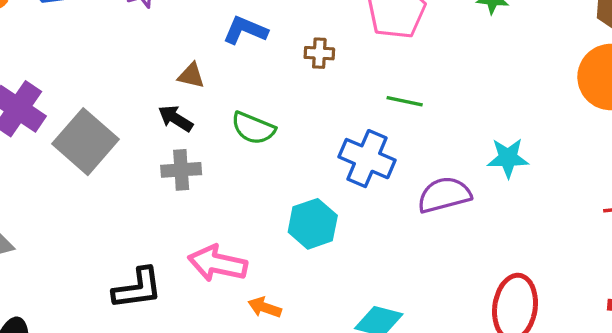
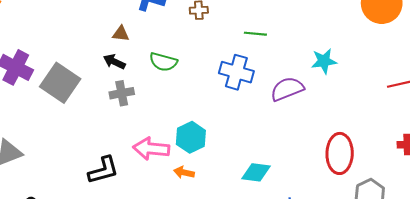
cyan hexagon: (313, 224) -> (191, 137), moved

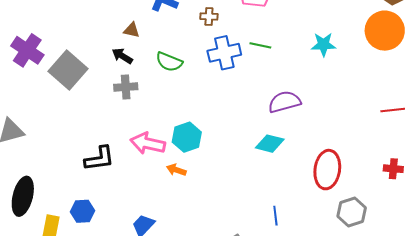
cyan star: (324, 61) -> (323, 44), moved
blue cross: (236, 72) -> (224, 53), moved, turned -36
cyan diamond: (256, 172) -> (270, 144), moved

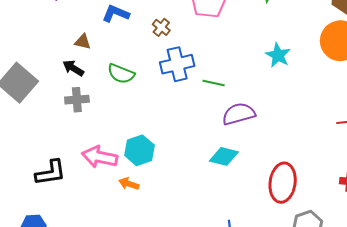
brown cross: (209, 16) -> (161, 27), turned 36
cyan star: (323, 44) -> (278, 55), turned 30
green line: (260, 45) -> (214, 83), moved

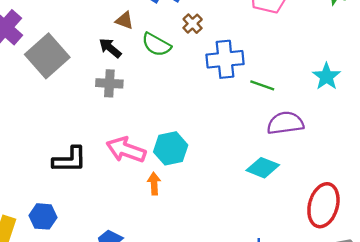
brown cross: (161, 27) -> (193, 24), moved
cyan star: (278, 55) -> (326, 77), moved
green semicircle: (121, 74) -> (156, 45), moved
orange arrow: (129, 184) -> (154, 184), turned 60

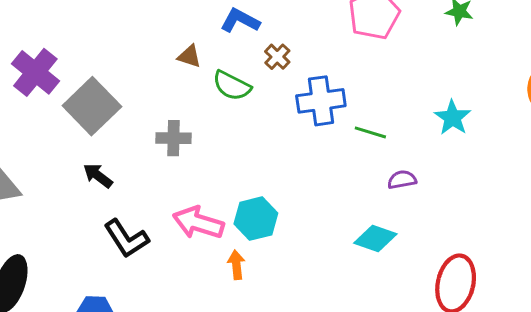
black arrow: (110, 48) -> (98, 176), moved
purple semicircle: (285, 123) -> (402, 180), size x0.6
black L-shape: (70, 160) -> (126, 239), turned 60

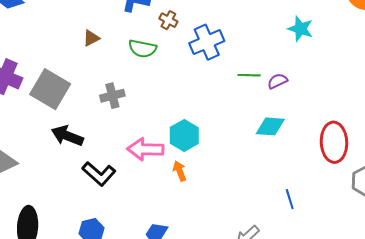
brown triangle: (189, 56) -> (91, 38), moved, turned -30
green line: (370, 132) -> (249, 75), moved
black arrow: (98, 176) -> (67, 136), size x1.4

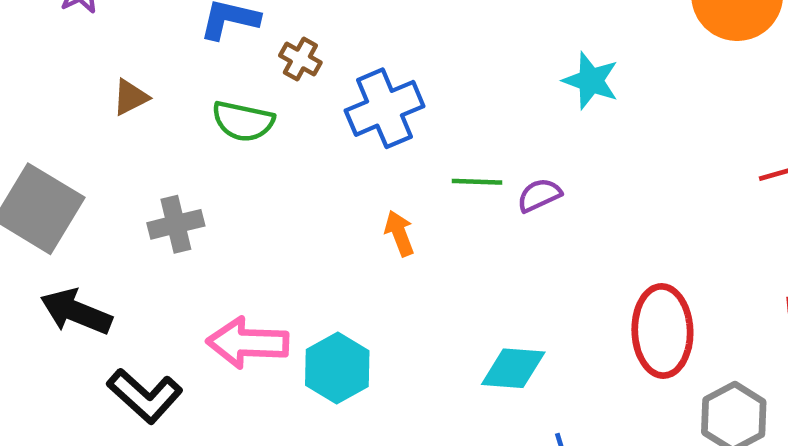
cyan diamond: (270, 126) -> (513, 368), moved
cyan hexagon: (184, 135) -> (337, 368), moved
orange arrow: (180, 171) -> (399, 233), moved

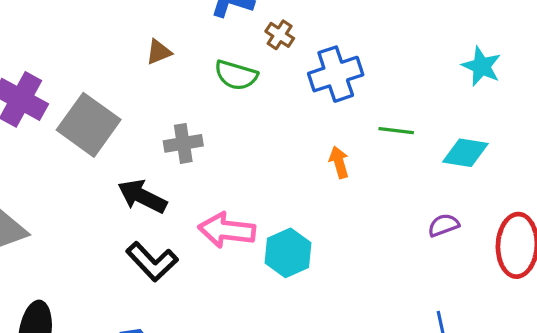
purple semicircle: (539, 195) -> (444, 225), moved
black arrow: (76, 312) -> (142, 196), moved
cyan diamond: (513, 368) -> (465, 153), moved

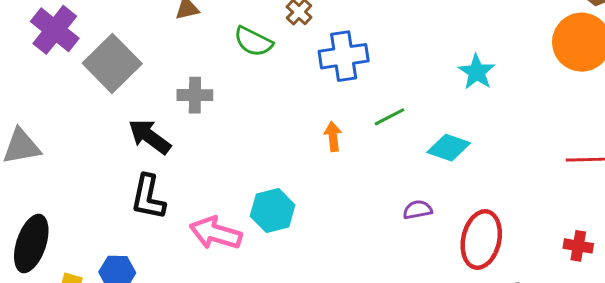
green line: (396, 131) -> (390, 117), turned -44
pink arrow: (227, 230) -> (216, 233), moved
black L-shape: (152, 262) -> (148, 197), turned 45

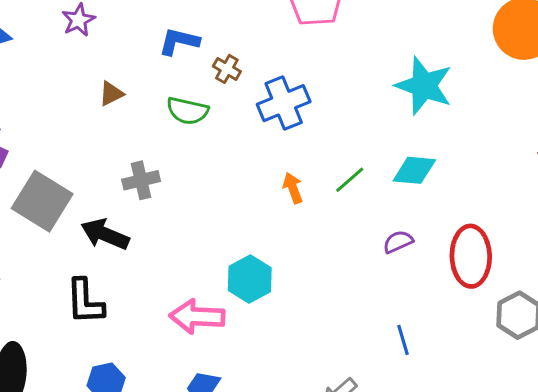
gray square: (112, 63) -> (42, 201), moved
cyan star: (477, 72) -> (424, 86), size x1.5
green line: (390, 117) -> (350, 180), moved
black L-shape: (148, 197) -> (85, 302), moved

